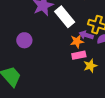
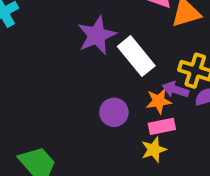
purple circle: (24, 40) -> (114, 112), moved
yellow star: (90, 66) -> (154, 150), moved

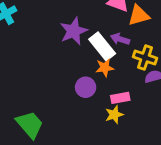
purple arrow: (176, 90) -> (120, 39), moved
orange star: (159, 101) -> (105, 68), moved

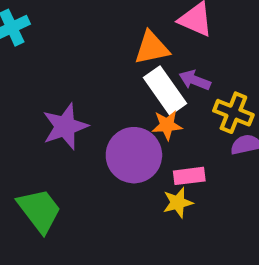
orange triangle: (139, 15) -> (152, 48), moved
purple star: (74, 31) -> (65, 126), moved
purple circle: (86, 87) -> (134, 155), size x1.6

